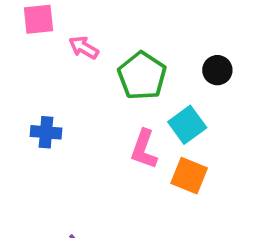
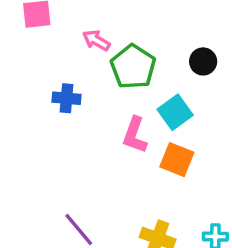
pink arrow: (84, 48) -> (96, 40), moved
blue cross: (46, 132) -> (67, 98), moved

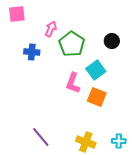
pink arrow: (96, 40) -> (51, 29), turned 84
blue cross: (67, 98) -> (32, 52), moved

